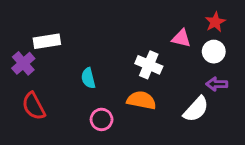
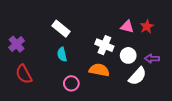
red star: (215, 22) -> (147, 27), moved
white rectangle: (47, 41) -> (61, 29), moved, turned 48
white circle: (214, 52) -> (128, 55), moved

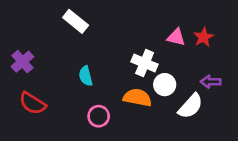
white rectangle: (61, 29) -> (76, 21), moved
white circle: (128, 55) -> (165, 85), moved
red semicircle: (24, 74) -> (33, 103), turned -30

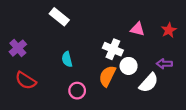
red star: (203, 37) -> (169, 30), moved
orange semicircle: (137, 98) -> (107, 76), turned -75

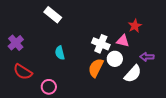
pink triangle: (138, 29) -> (123, 41), moved
red star: (169, 30) -> (135, 26), moved
pink circle: (77, 91) -> (49, 87), moved

